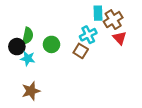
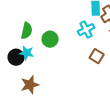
black circle: (17, 47) -> (16, 57), moved
brown square: (81, 51) -> (97, 56), moved

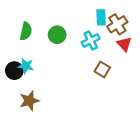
green semicircle: (27, 31) -> (26, 31), moved
green circle: (50, 39) -> (57, 35), moved

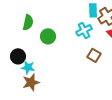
green circle: (57, 35) -> (48, 36), moved
cyan star: (26, 66) -> (28, 67), moved

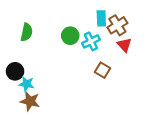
green circle: (48, 36) -> (70, 36), moved
brown star: (31, 82) -> (30, 101), turned 30

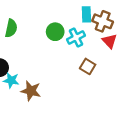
brown cross: (117, 25) -> (103, 21), turned -36
brown star: (30, 101) -> (31, 91), moved

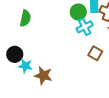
green circle: (55, 32) -> (78, 12), moved

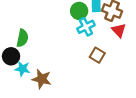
green semicircle: (25, 18) -> (22, 38), moved

